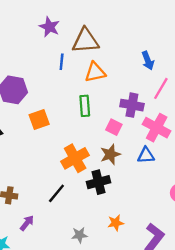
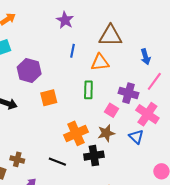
brown triangle: (86, 41) -> (110, 36), moved
blue triangle: (146, 155) -> (136, 137), turned 42
black line: (56, 193) -> (57, 162), turned 66

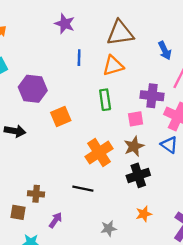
pink square: (111, 110) -> (136, 119), turned -32
black cross: (94, 156) -> (138, 175), moved

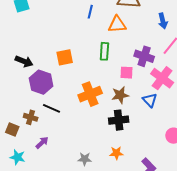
purple hexagon: (33, 89) -> (41, 82), moved
black line: (83, 189) -> (51, 108), moved

